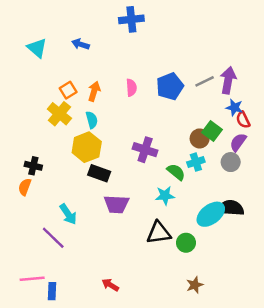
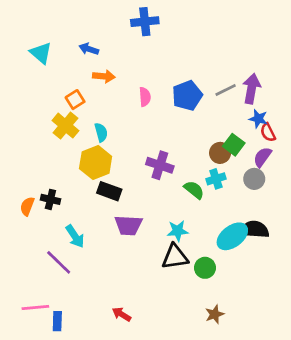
orange arrow: (94, 91) -> (104, 76), moved, turned 78
black cross: (33, 166) -> (50, 199), moved
cyan star: (165, 196) -> (178, 231), moved

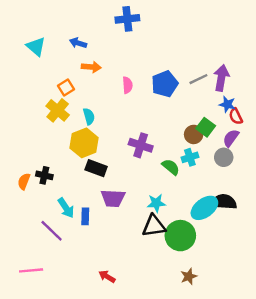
green circle: (205, 268) -> (180, 236), size x1.6
blue rectangle: (57, 321) -> (85, 216), moved

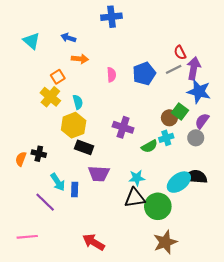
blue star: (227, 104) -> (199, 92), size x1.6
red semicircle: (236, 116) -> (180, 53), moved
green semicircle: (171, 167) -> (149, 146), turned 112
red arrow: (107, 276) -> (94, 242), size x1.5
brown star: (189, 276) -> (165, 242), size x1.6

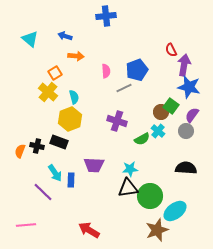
gray line: (174, 69) -> (124, 88), moved
cyan cross: (166, 138) -> (158, 131), turned -32
black rectangle: (84, 147) -> (59, 142), moved
cyan ellipse: (179, 182) -> (175, 211), moved

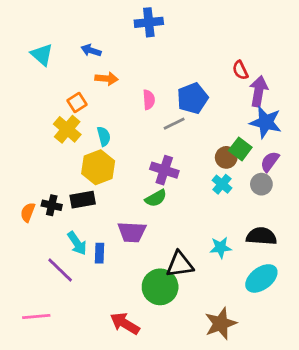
green semicircle: (142, 139) -> (156, 198), moved
black rectangle: (59, 142) -> (83, 200), turned -30
cyan star: (130, 169) -> (221, 247), moved
green circle: (150, 196) -> (160, 287), moved
cyan ellipse: (175, 211) -> (261, 278), moved

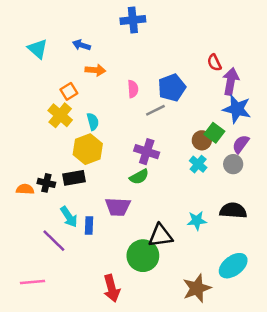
orange semicircle: (28, 212) -> (25, 189), turned 72
cyan ellipse: (261, 278) -> (233, 266), moved
red arrow: (125, 323) -> (112, 288), turned -136

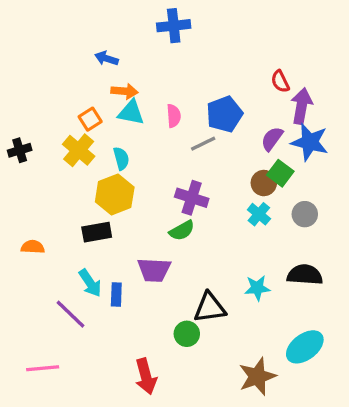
cyan triangle: (38, 49) -> (131, 113), moved, turned -30
purple semicircle: (241, 144) -> (272, 139), moved
black cross: (46, 183) -> (20, 150), moved, turned -30
green circle: (143, 256) -> (187, 334), size x0.6

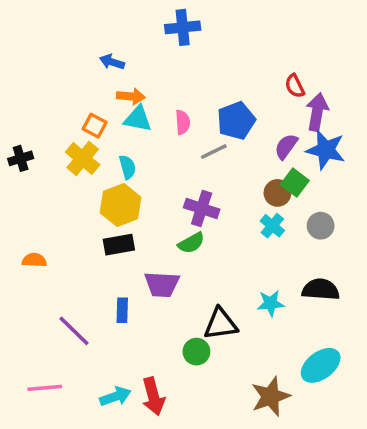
orange square: (90, 119) -> (95, 126), turned -30
black rectangle: (97, 232) -> (119, 245), moved
cyan arrow: (90, 283) -> (115, 396), moved, turned -76

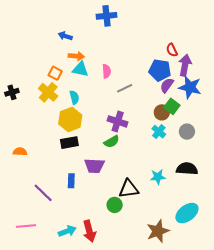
blue pentagon: (236, 121) -> (160, 70), moved, turned 30

